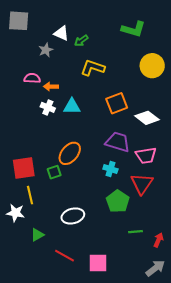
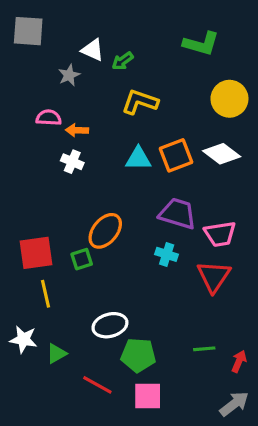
cyan triangle: (72, 106) -> (138, 159), moved
white diamond: (147, 118) -> (222, 154), moved
green pentagon: (118, 201) -> (138, 355), moved, turned -30
white star: (15, 213) -> (23, 339), moved

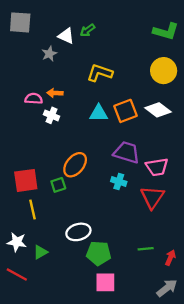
green L-shape: (201, 44) -> (166, 31), moved
green arrow: (123, 61) -> (87, 30), moved
pink semicircle: (49, 118) -> (34, 99), moved
red line: (97, 385) -> (17, 275), moved

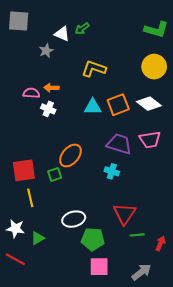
pink trapezoid: (157, 167) -> (150, 140), moved
red triangle: (152, 197) -> (125, 214), moved
gray arrow: (167, 288) -> (141, 272), moved

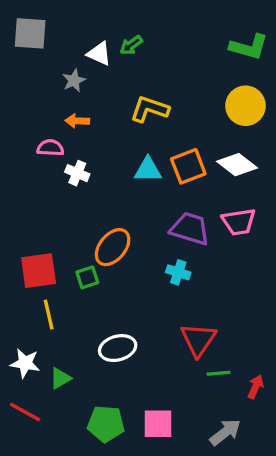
orange arrow: (51, 88) -> (77, 121), moved
green pentagon: (93, 239) -> (106, 424), moved

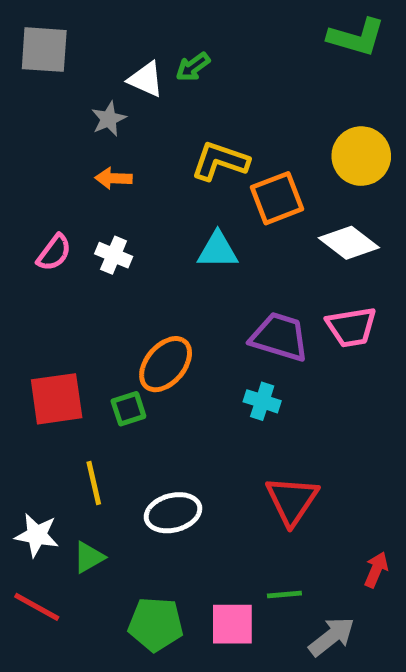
green L-shape: (249, 47) -> (356, 37), moved
pink semicircle: (50, 148) -> (54, 253), moved, turned 124
orange square: (188, 166) -> (277, 198), moved
yellow line: (49, 314) -> (94, 483), moved
green line: (219, 373) -> (284, 594), moved

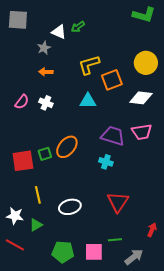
yellow L-shape: (220, 161) -> (89, 65), turned -35
white diamond: (349, 243) -> (141, 98), turned -30
green square: (128, 409) -> (45, 154), moved

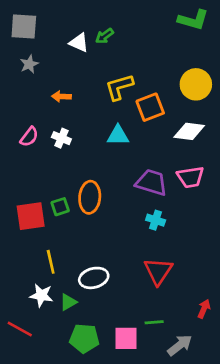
gray star: (44, 48) -> (29, 64), moved
orange ellipse: (67, 147) -> (90, 197), turned -35
cyan cross: (106, 162) -> (156, 220), moved
white star: (15, 216) -> (41, 295), moved
green triangle: (36, 225) -> (68, 302), moved

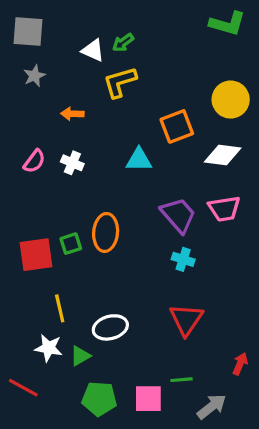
yellow L-shape: (119, 87) -> (120, 82), moved
purple trapezoid: (152, 182) -> (178, 215), turned 32

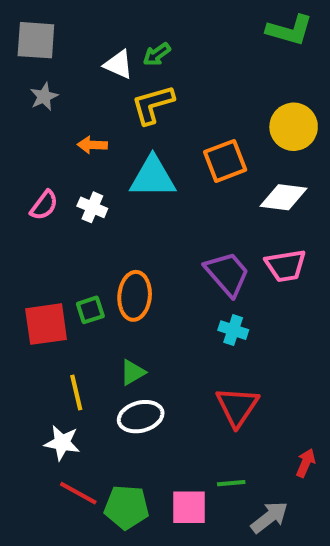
cyan triangle: (139, 160) -> (153, 177), moved, size x1.4
green triangle: (80, 356) -> (133, 372), moved
red line: (23, 388) -> (78, 493), moved

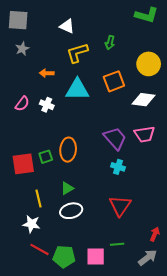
green arrow: (157, 54) -> (110, 43), moved, turned -40
white triangle: (118, 64) -> (67, 26), moved
gray arrow: (269, 517) -> (148, 258), moved

